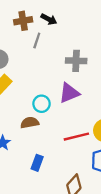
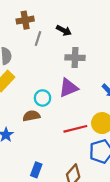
black arrow: (49, 19) -> (64, 31), moved
blue rectangle: (37, 163) -> (36, 170), moved

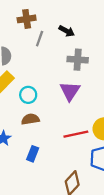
purple triangle: (68, 88) -> (70, 91), turned -35
cyan circle: (43, 98) -> (28, 95), moved
blue rectangle: (36, 170) -> (33, 154), moved

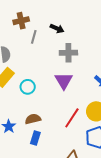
brown semicircle: (30, 119) -> (33, 119), moved
red line: (76, 134) -> (72, 118), turned -40

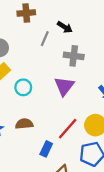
gray line: (34, 37) -> (45, 39), moved
blue rectangle: (35, 138) -> (46, 149), moved

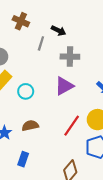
brown cross: (26, 13) -> (21, 21), turned 35
purple triangle: (64, 86) -> (64, 86), turned 30
blue rectangle: (46, 149) -> (23, 159), moved

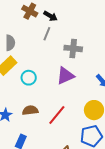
black arrow: (59, 31) -> (50, 16), moved
red line: (72, 126) -> (57, 115), moved

